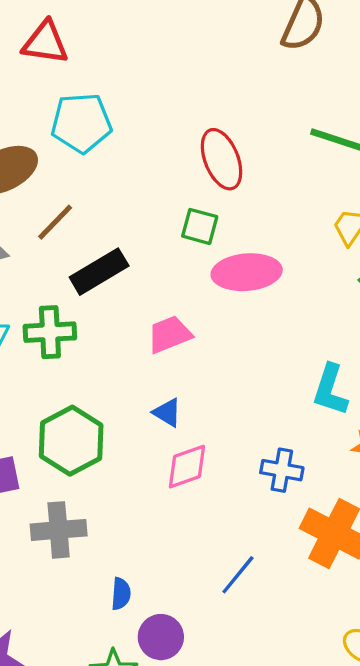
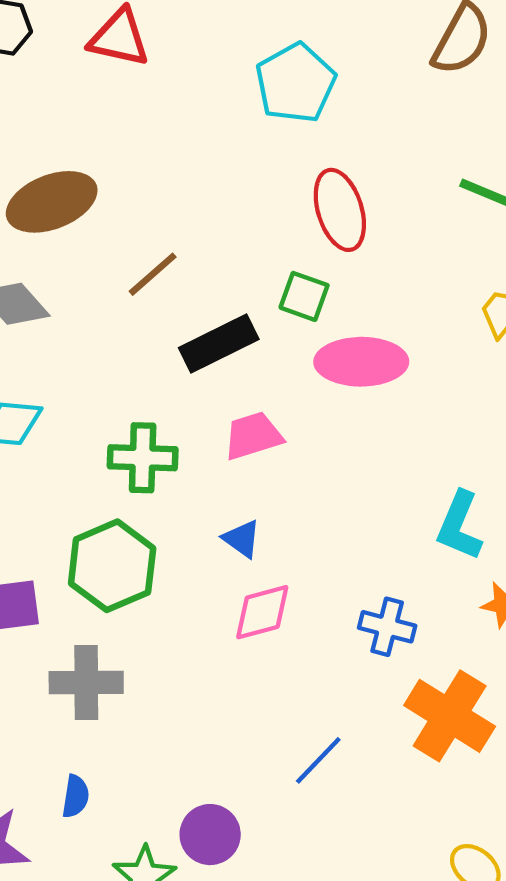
cyan pentagon: (81, 123) -> (296, 83), moved, turned -30
brown line: (55, 222) -> (153, 274), moved
black rectangle: (99, 272) -> (219, 343), moved
green cross: (50, 332) -> (143, 458), moved
blue semicircle: (121, 594) -> (76, 796), moved

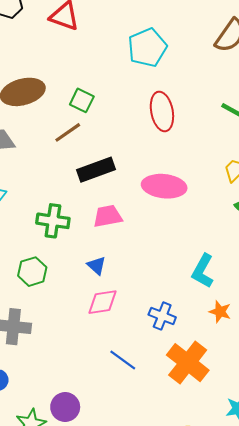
green square: (304, 296) -> (82, 100), moved
green hexagon: (112, 566) -> (32, 272), size x0.7
blue line: (318, 760) -> (123, 360), moved, turned 76

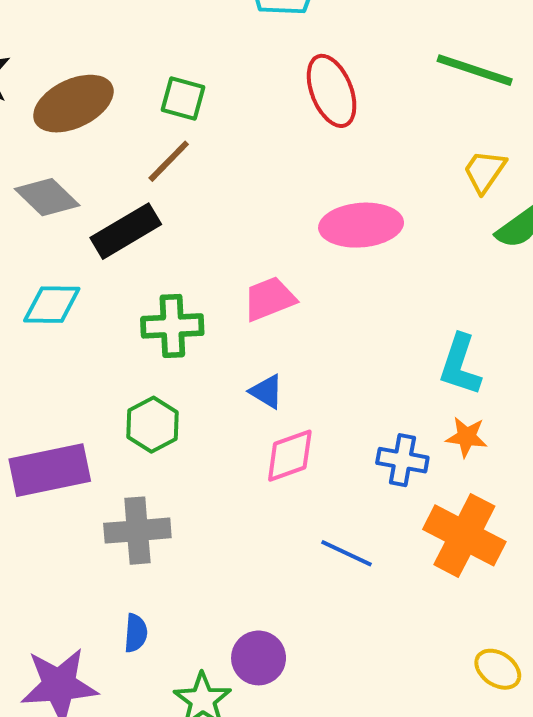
black rectangle: (96, 170) -> (126, 231), moved
orange star: (220, 312) -> (467, 437), moved

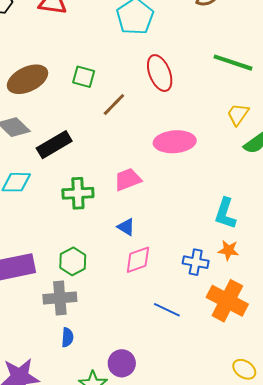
brown line: (169, 161) -> (114, 104), moved
green hexagon: (152, 425) -> (73, 261), moved
blue semicircle: (136, 633) -> (67, 337), moved

